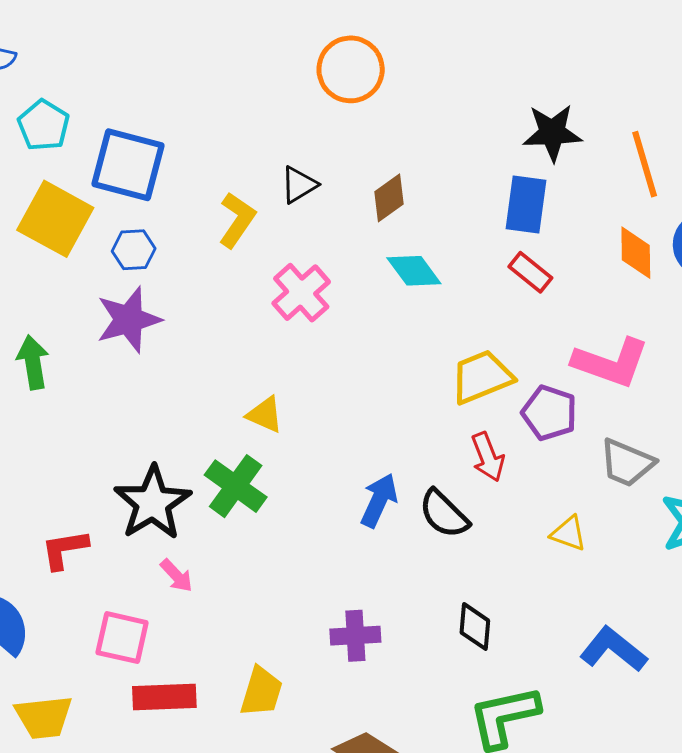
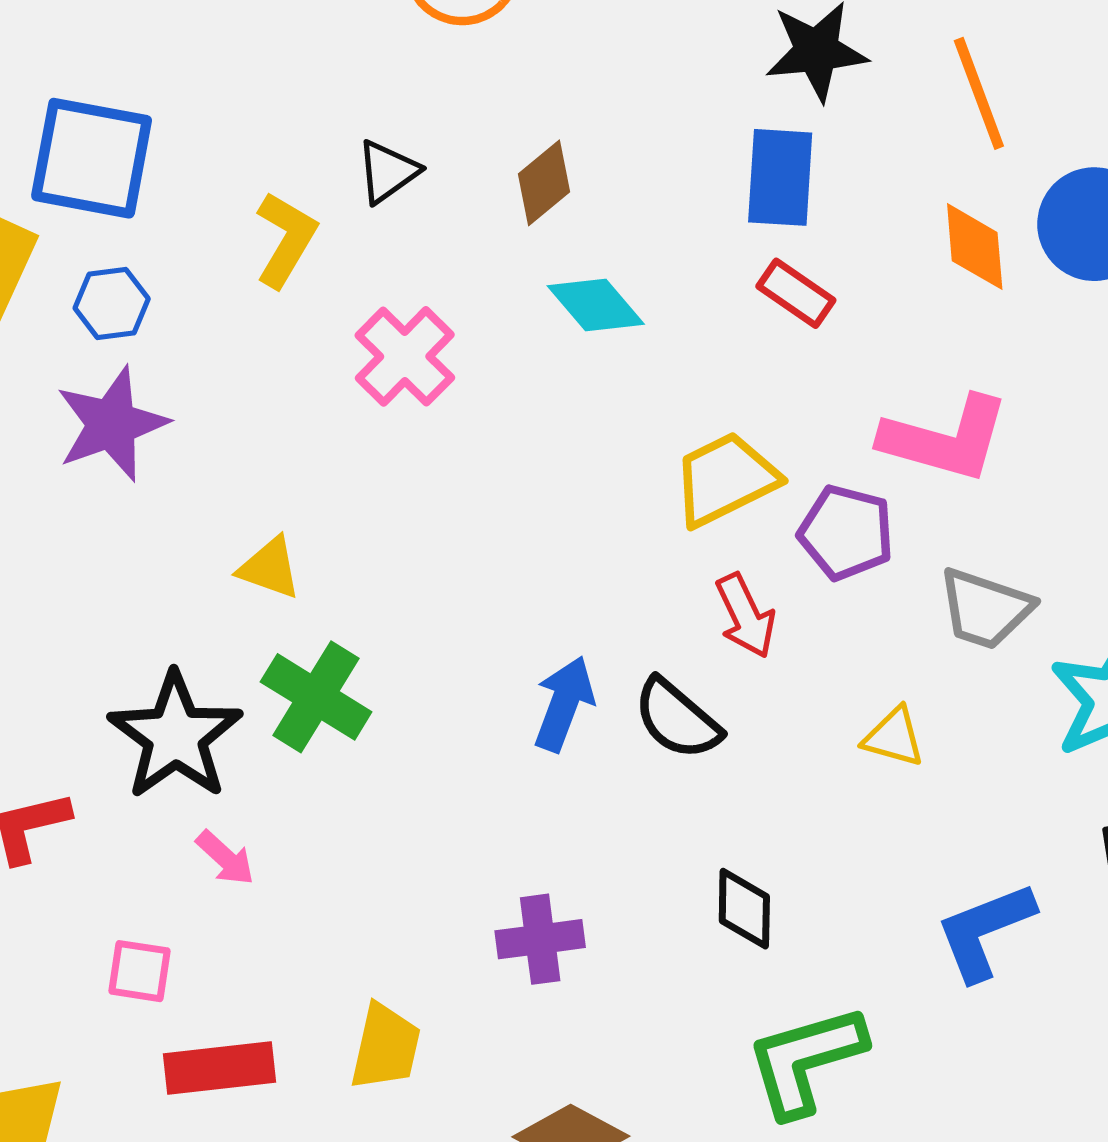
yellow triangle: (265, 415) -> (270, 568), moved
pink square: (122, 638) -> (139, 971), size x0.7
blue L-shape: (613, 649) -> (985, 931), turned -56

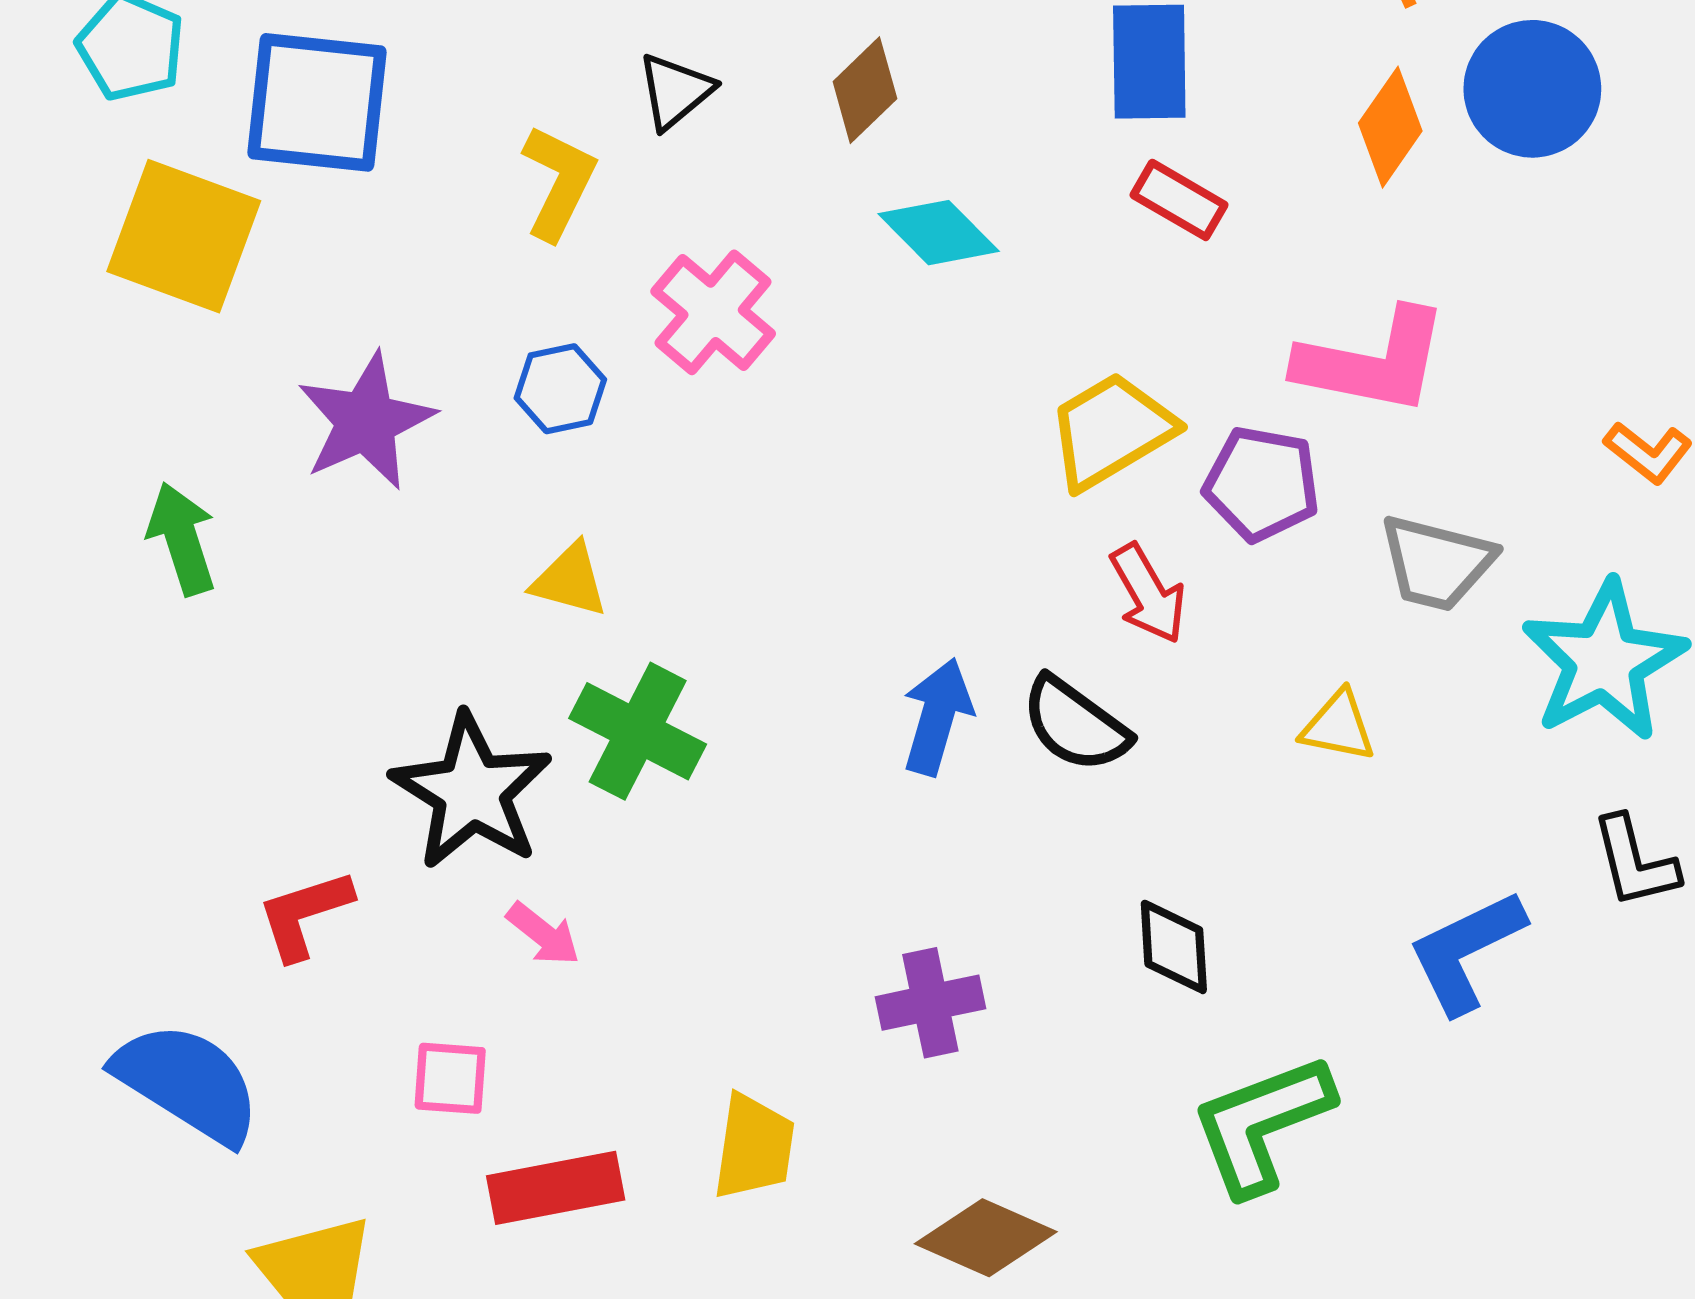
orange diamond: (975, 247) -> (1390, 127), turned 44
blue hexagon: (112, 303) -> (560, 389), moved

